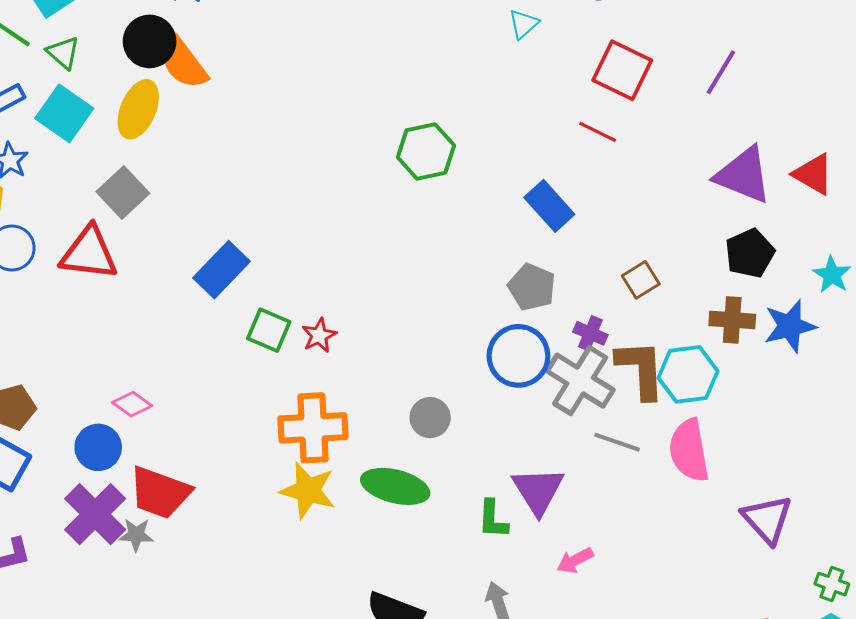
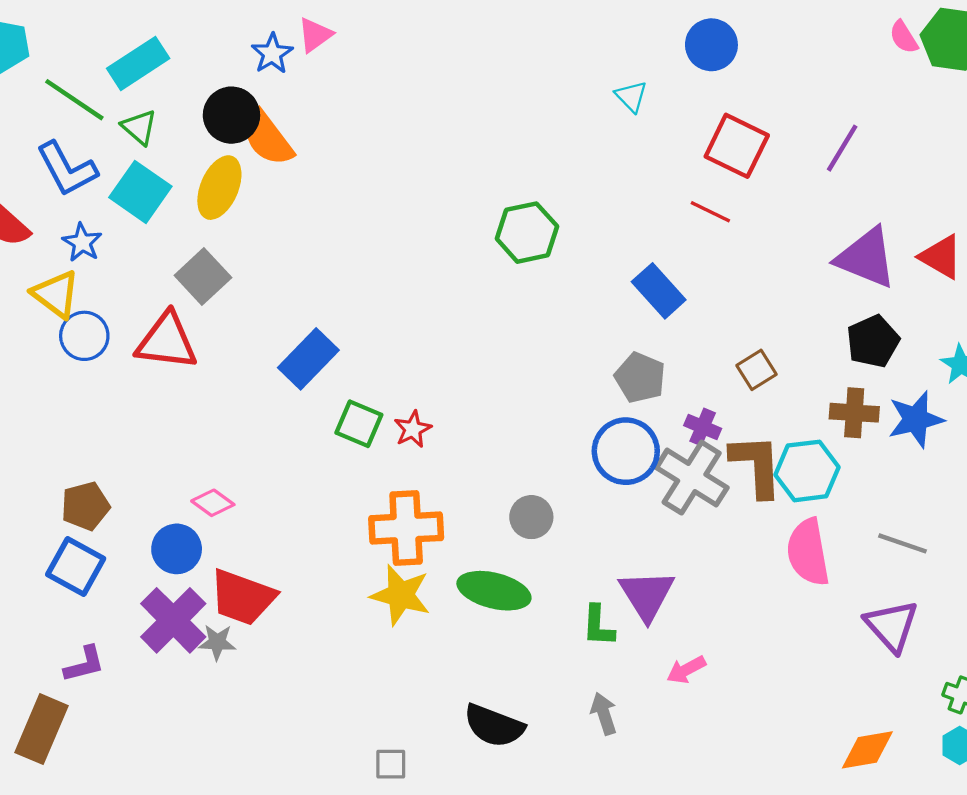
cyan triangle: (524, 24) -> (631, 96), turned -32
gray line: (617, 442) -> (903, 543), moved

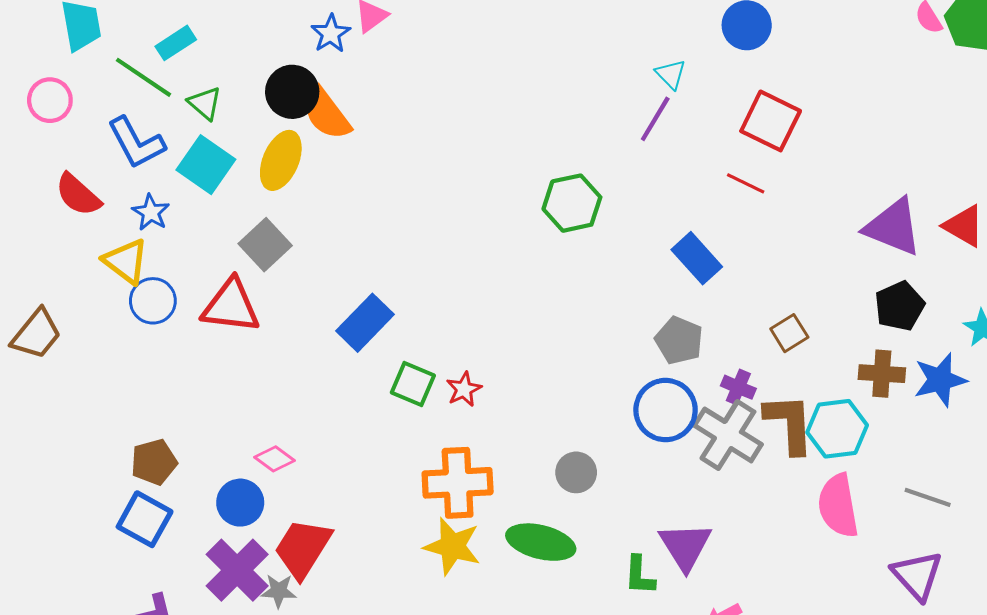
cyan rectangle: (138, 63) -> (176, 43), moved, size x0.7
purple line: (842, 148) -> (655, 119), moved
red trapezoid: (242, 597) -> (303, 548), turned 102

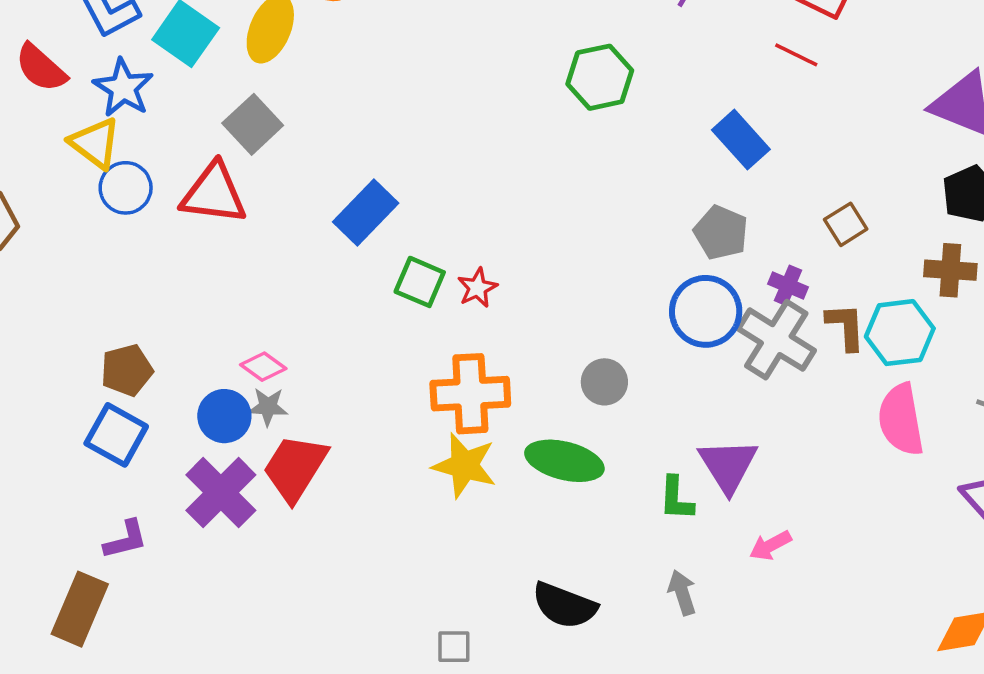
blue star: (151, 212) -> (123, 88), size x1.4
brown L-shape: (789, 424) -> (846, 327), size x0.7
gray star: (279, 591) -> (268, 407), moved

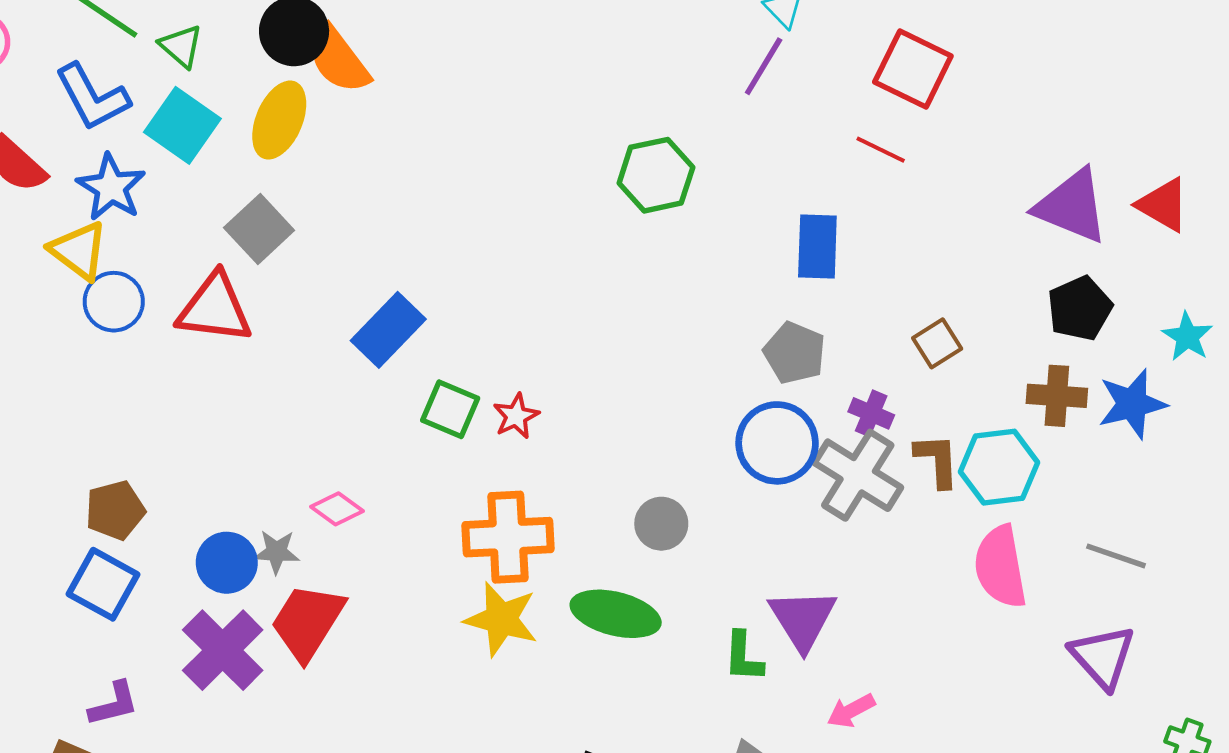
blue rectangle: (741, 140) -> (817, 247), turned 44
pink diamond: (263, 367) -> (337, 509), moved

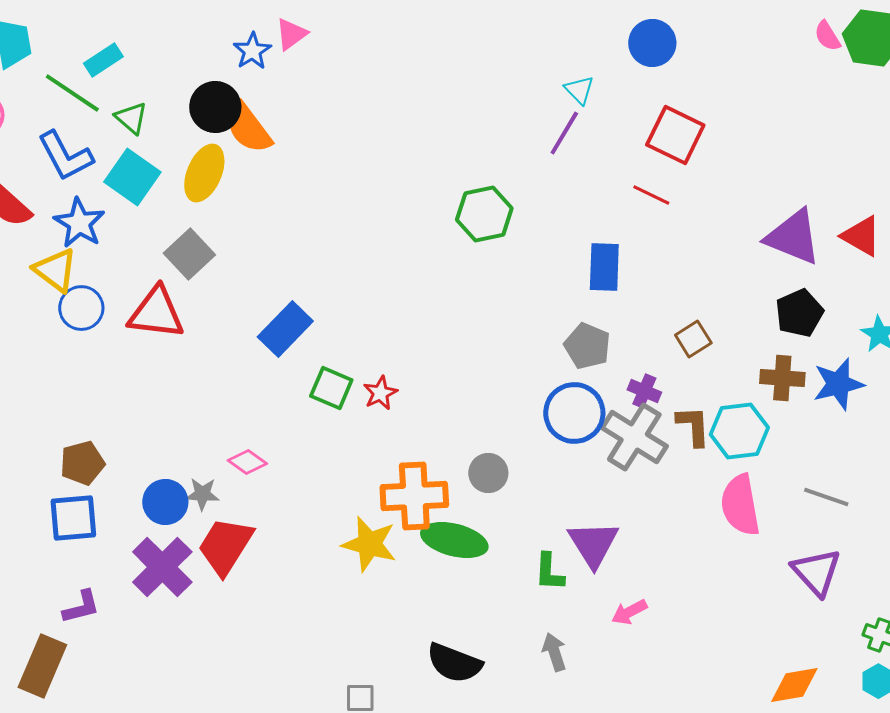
orange cross: (508, 537) -> (414, 496), moved
blue square: (103, 584) -> (73, 518), turned -34

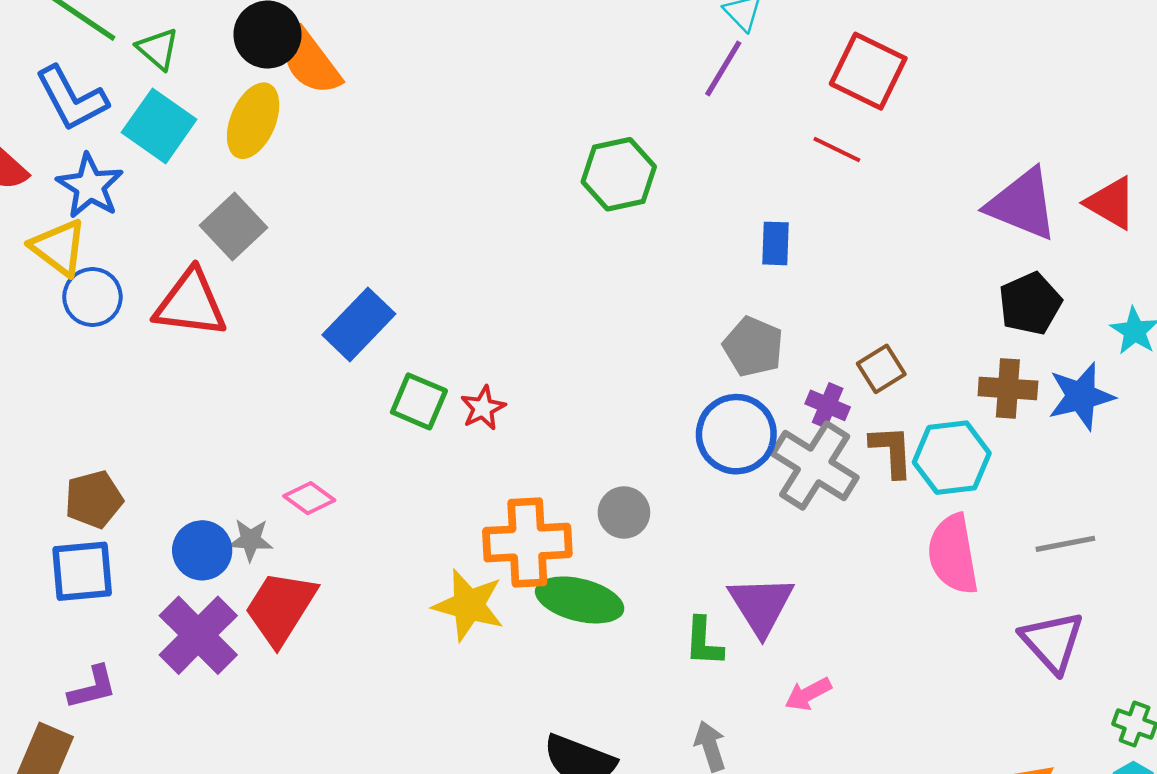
blue rectangle: (604, 267) -> (775, 243), size x0.7
brown square: (693, 339) -> (881, 369), moved
gray line: (826, 497) -> (1065, 544), turned -30

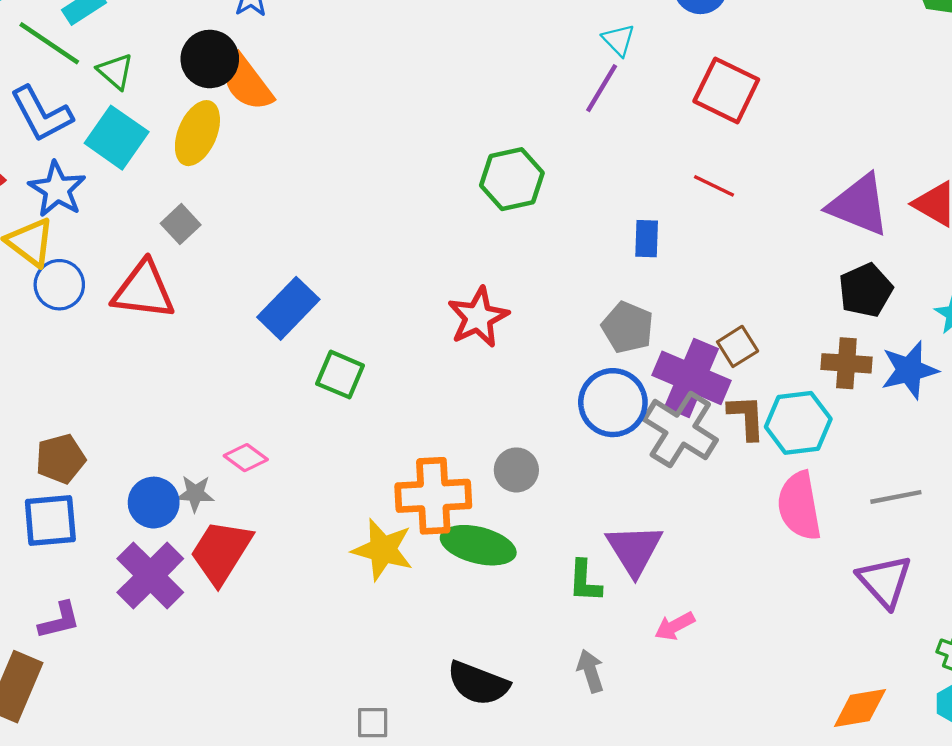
red line: (837, 149) -> (714, 186), moved
gray square: (234, 226) -> (181, 224), size x0.7
purple cross: (828, 405) -> (692, 378), size x2.0
red star: (483, 408) -> (478, 317), moved, size x1.6

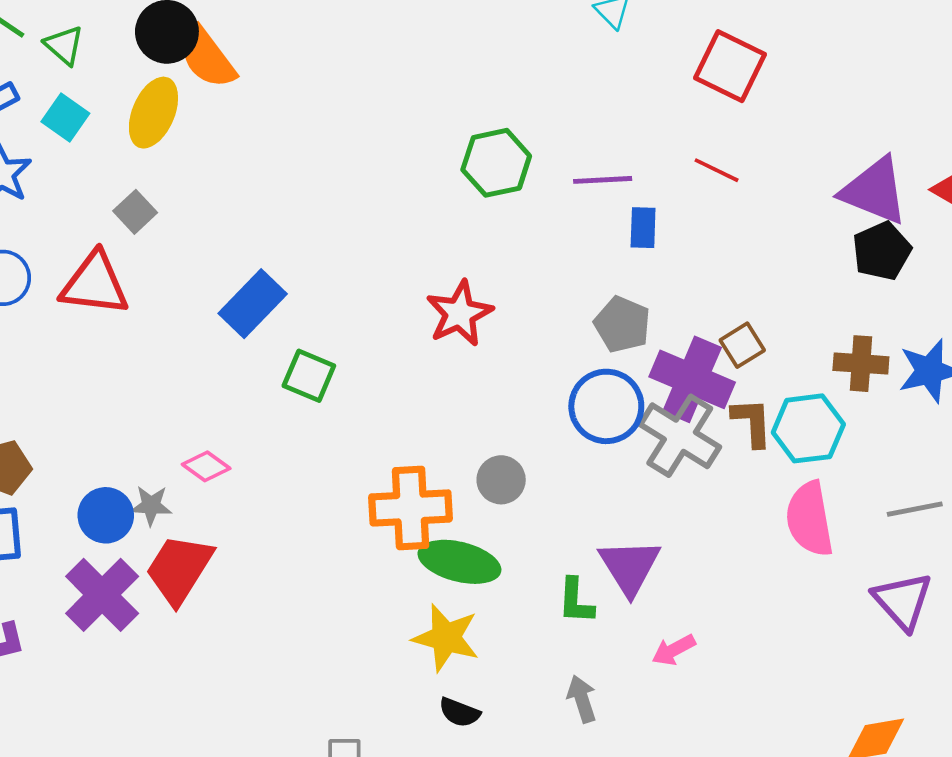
purple line: (602, 88) -> (603, 180), moved, turned 56
cyan square: (117, 138) -> (65, 118), size x0.7
black pentagon: (866, 290) -> (882, 251), moved
yellow star: (383, 550) -> (446, 638), moved
black semicircle: (478, 683) -> (459, 712), size x0.6

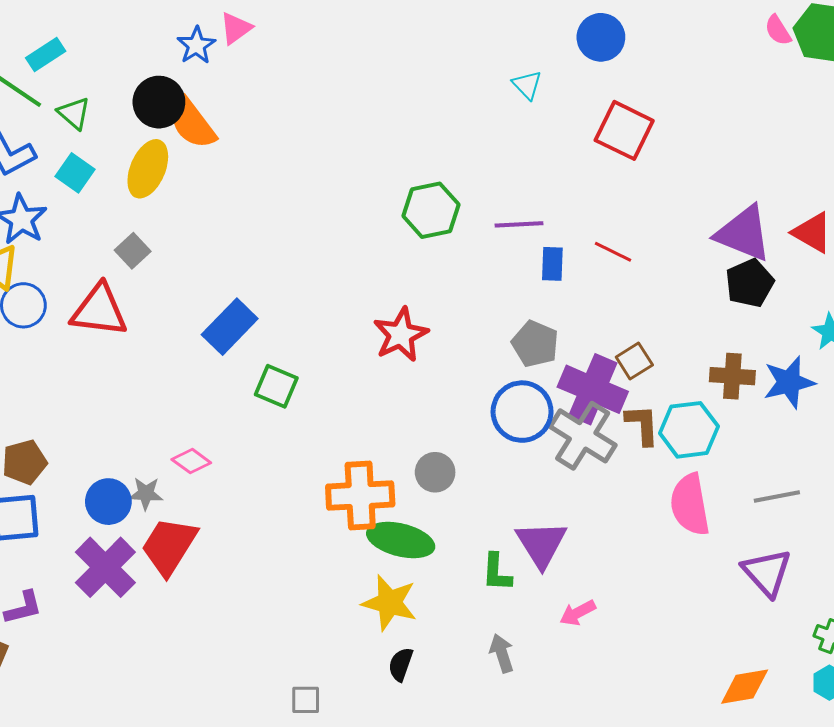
red line: (717, 170) -> (613, 252), moved
black semicircle: (459, 712) -> (401, 664), turned 88

